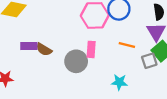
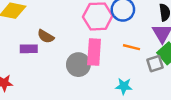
brown semicircle: (44, 49) -> (46, 36), moved
pink rectangle: (91, 49) -> (94, 52), size x1.5

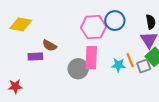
orange line: (131, 47) -> (130, 60), moved, turned 56
cyan star: (124, 86) -> (118, 65), moved

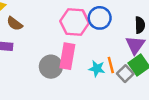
brown semicircle: (50, 45) -> (15, 24), moved
gray square: (144, 66) -> (125, 74), turned -32

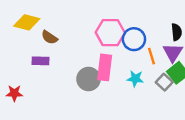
blue circle: (100, 18) -> (134, 39), moved
orange line: (111, 65) -> (152, 56), moved

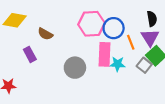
brown semicircle: (49, 37) -> (45, 34), moved
purple rectangle: (40, 61) -> (30, 54), turned 64
pink rectangle: (105, 67) -> (105, 54), moved

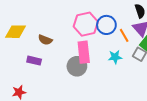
purple rectangle: (30, 54) -> (34, 61), turned -40
pink rectangle: (105, 54) -> (84, 52), moved

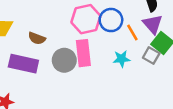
purple rectangle: (34, 61) -> (23, 64), size x1.6
gray circle: (77, 66) -> (64, 60), moved

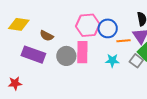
orange line: (132, 33) -> (124, 41), turned -72

